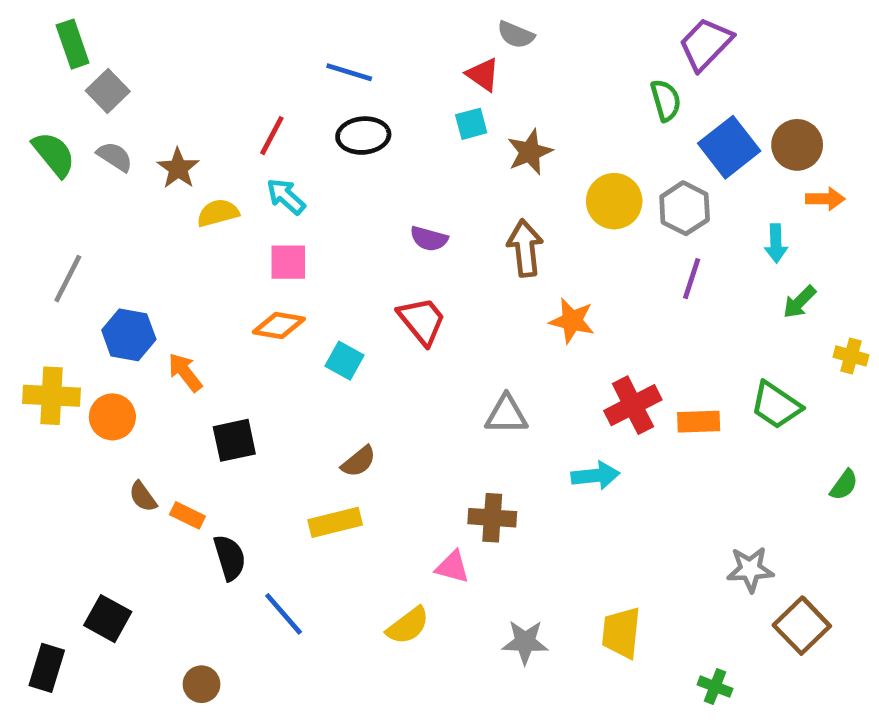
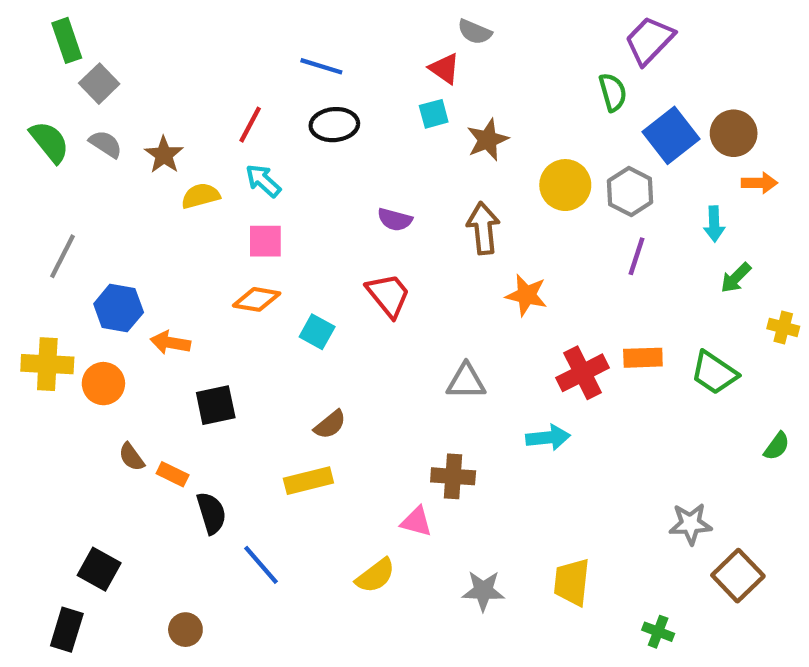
orange arrow: (185, 372) -> (170, 343), turned -42
orange rectangle: (699, 422) -> (643, 358), moved
black rectangle: (47, 668) -> (67, 630), moved

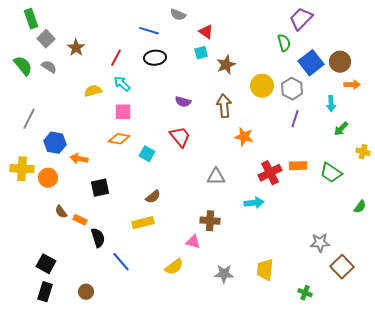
gray semicircle: (475, 32) -> (178, 15), moved
brown star: (164, 155) -> (76, 48), moved
black rectangle: (67, 630) -> (45, 292), moved

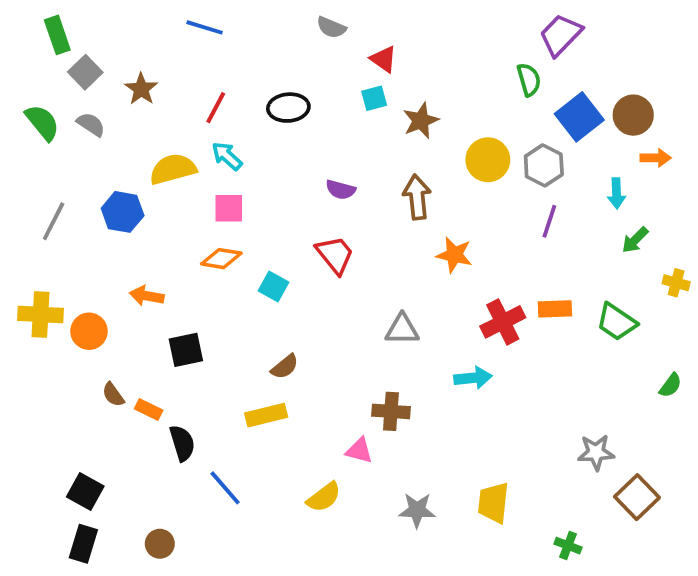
blue line: (149, 31) -> (205, 27), moved
yellow semicircle: (93, 91) -> (173, 169), size x1.4
blue hexagon: (55, 143) -> (123, 212), moved

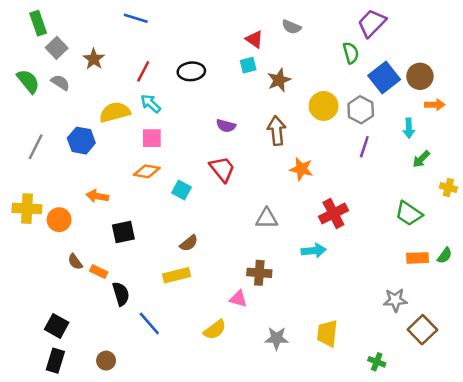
gray semicircle: (331, 27) -> (291, 27), moved
orange rectangle: (555, 309) -> (418, 258), moved

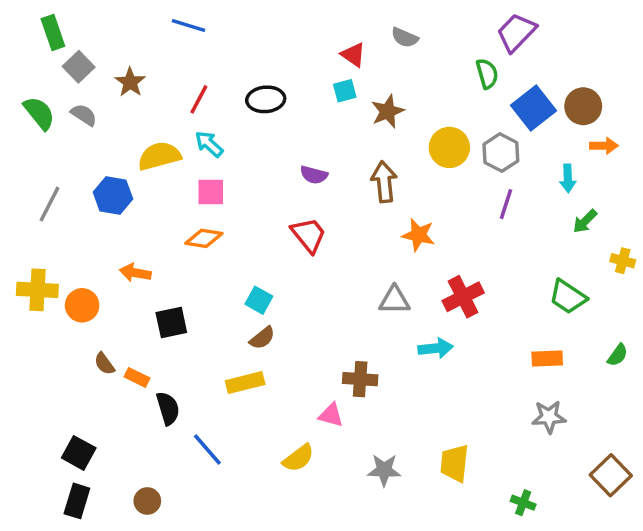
cyan square: (181, 190) -> (259, 300), moved
gray triangle: (267, 218) -> (394, 300), moved
orange rectangle: (418, 258) -> (547, 359), moved
brown square: (422, 330) -> (611, 475), moved

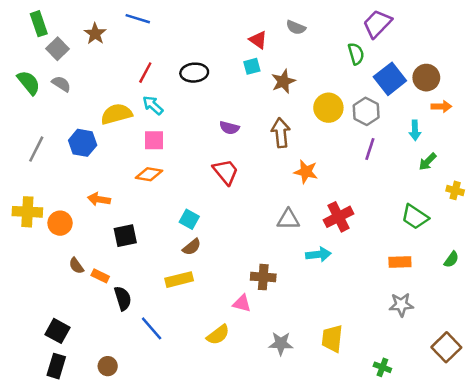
brown star: (130, 82) -> (95, 34), moved

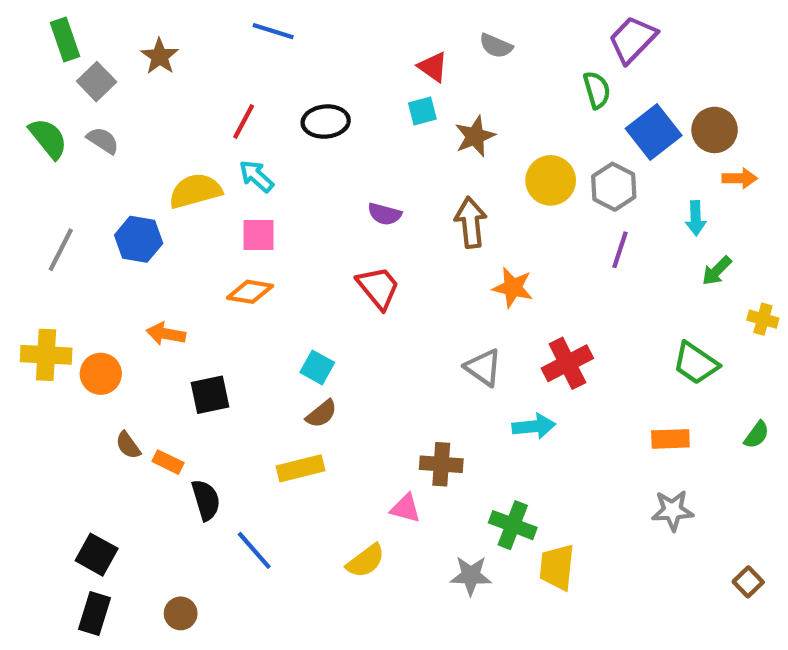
blue line: (138, 19) -> (273, 31), moved
gray triangle: (288, 219) -> (483, 367), turned 35
brown square: (446, 347) -> (748, 582), size x0.6
green cross: (382, 367) -> (513, 525), moved, size x1.5

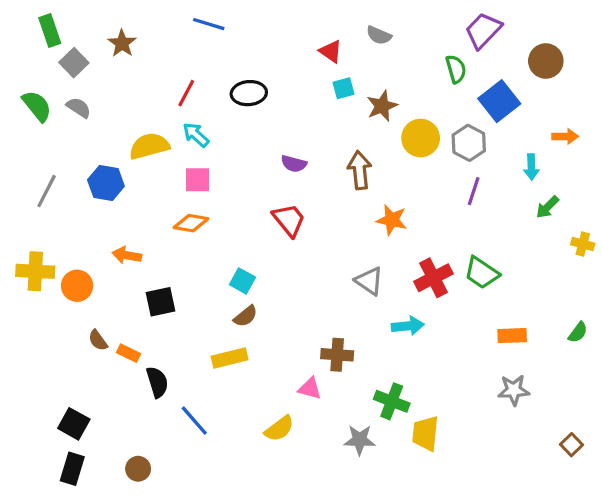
cyan square: (422, 111) -> (344, 88), moved
brown circle: (715, 130) -> (546, 61), moved
brown star: (475, 136) -> (382, 106), moved
green trapezoid: (696, 363) -> (482, 273), moved

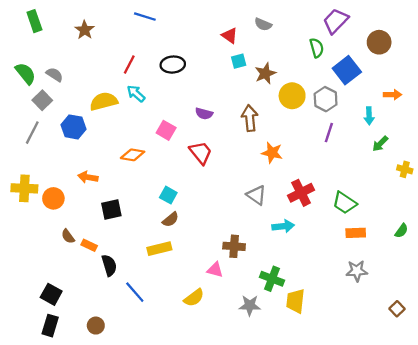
gray square: (74, 63) -> (42, 100), moved
pink square: (197, 180) -> (166, 130), moved, turned 30
green trapezoid: (482, 273) -> (345, 203), moved

